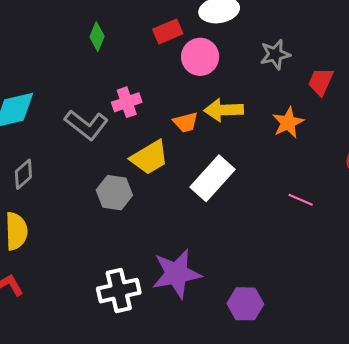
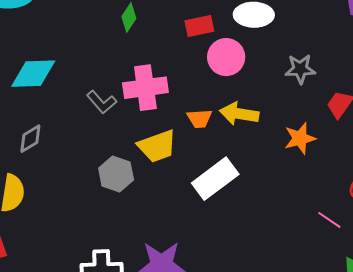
pink cross: (127, 102) -> (145, 88), size x1.5
gray L-shape: (86, 125) -> (102, 102), size x0.7
pink line: (301, 200) -> (329, 220), moved

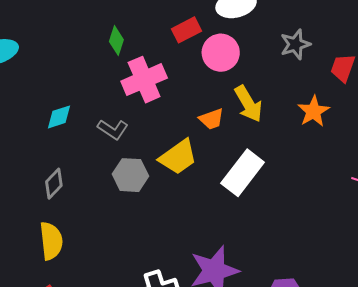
cyan diamond: (33, 74) -> (59, 117), moved, size x0.6
pink cross: (145, 88) -> (144, 80), moved
yellow arrow: (239, 114) -> (248, 104), turned -114
gray hexagon: (116, 174) -> (130, 175), moved

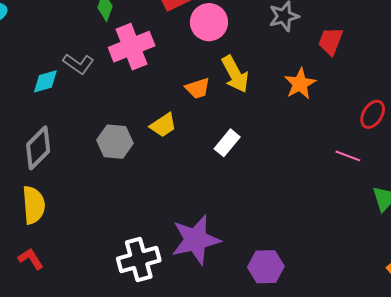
gray L-shape: (113, 129) -> (78, 64), moved
yellow trapezoid: (178, 157) -> (163, 125), size x0.7
white rectangle: (243, 173) -> (227, 143), size x0.6
gray diamond: (54, 184) -> (38, 148), size x1.4

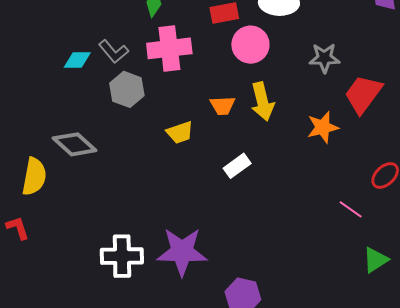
red trapezoid: (331, 41) -> (363, 94), size x1.4
gray hexagon: (115, 142) -> (127, 89), moved
gray diamond: (38, 148) -> (75, 144), moved, turned 72

